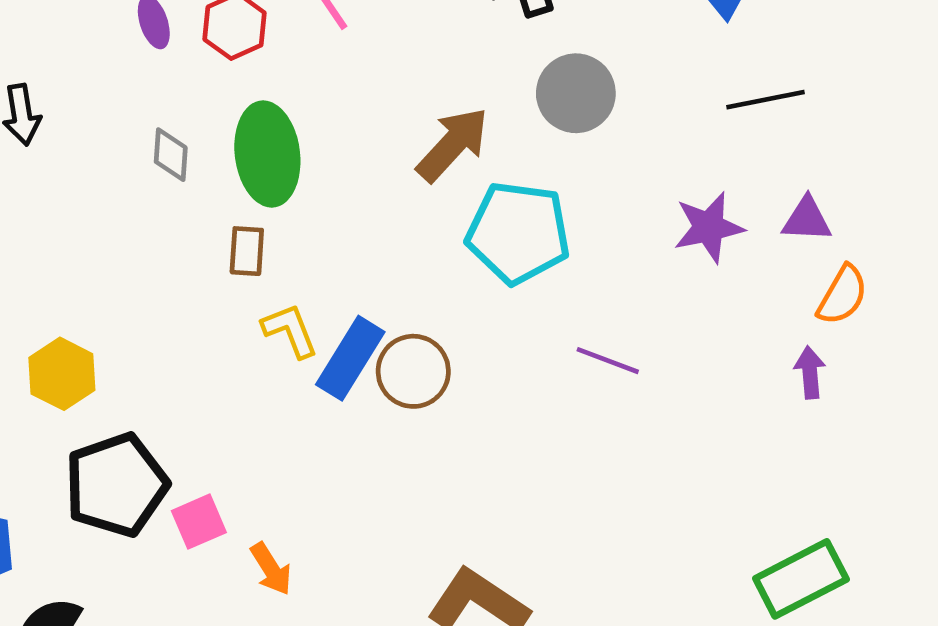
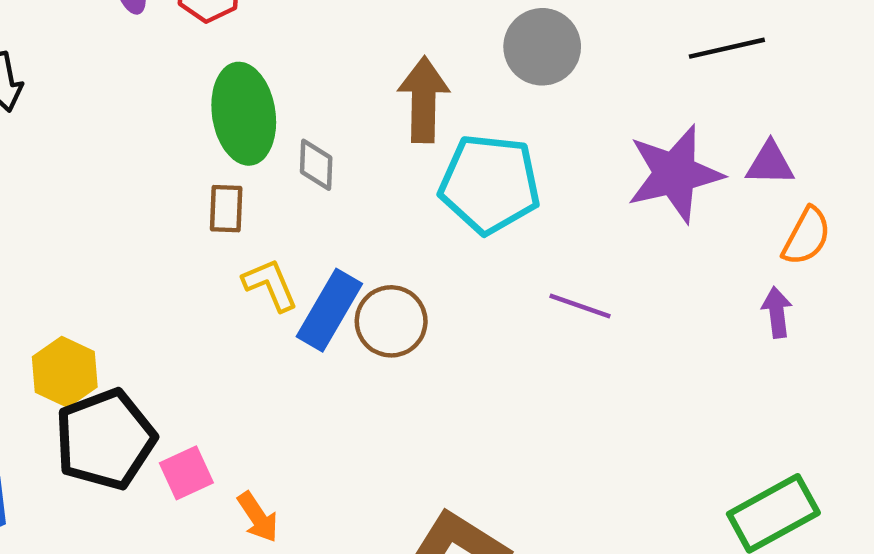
brown arrow: (453, 144) -> (424, 100), turned -40
gray diamond: (171, 155) -> (316, 165), moved
purple star: (709, 227) -> (675, 174), size x1.4
yellow hexagon: (62, 374) -> (65, 372), moved

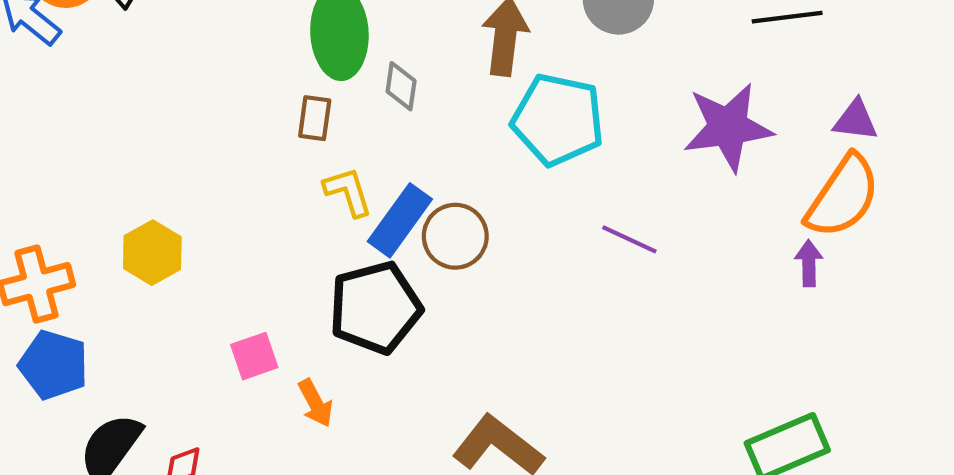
purple triangle: (770, 164) -> (856, 120), moved
orange semicircle: (807, 236) -> (843, 196), size x1.6
black pentagon: (105, 439) -> (375, 308), moved

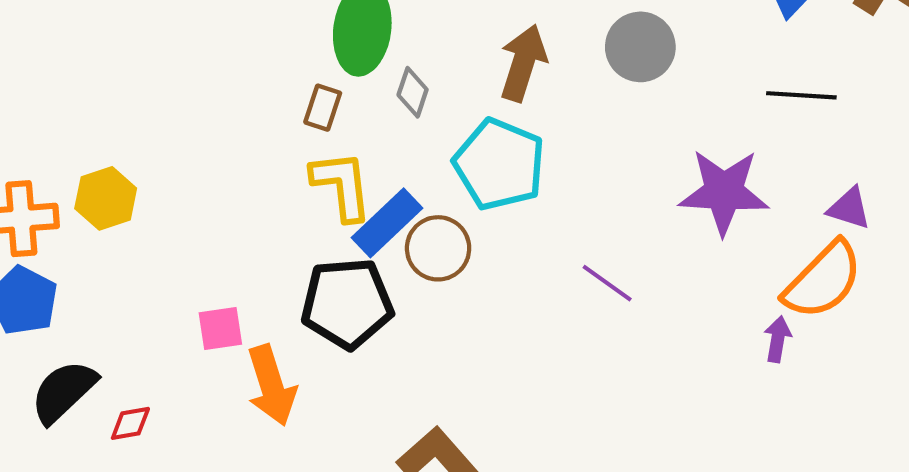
cyan pentagon: (558, 120) -> (499, 164), moved
yellow L-shape: (348, 192) -> (342, 185), size x1.4
yellow hexagon: (152, 253) -> (106, 198), moved
orange arrow: (315, 403) -> (271, 385), size x1.6

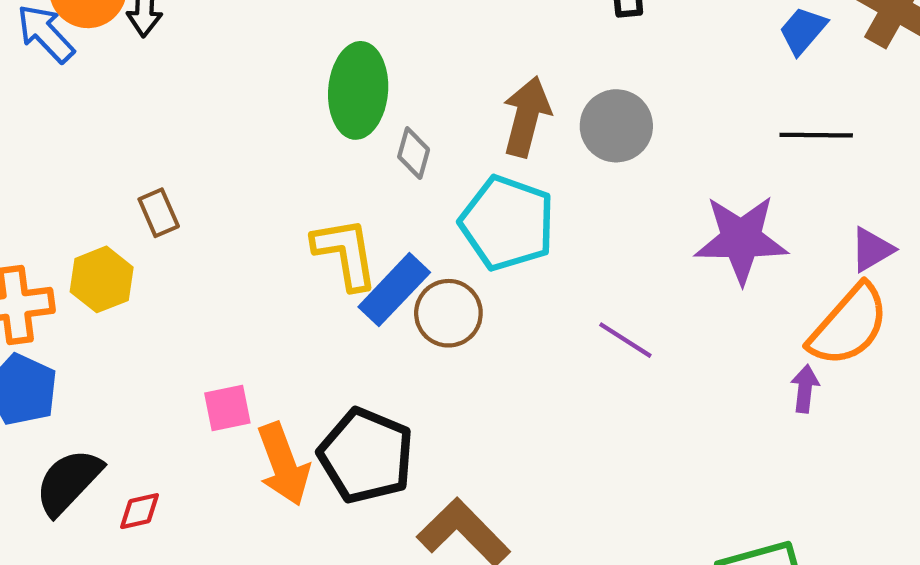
gray circle: (640, 47) -> (616, 126), moved
brown rectangle: (323, 108) -> (159, 213), moved, turned -39
purple triangle: (849, 208) -> (872, 249), turned -45
black pentagon: (347, 303) -> (366, 456), moved, turned 30

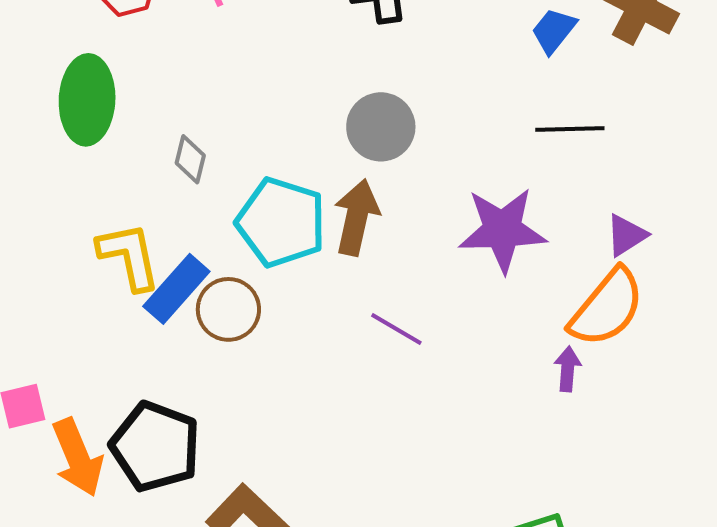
green ellipse: (358, 90) -> (87, 100), moved
brown arrow: (526, 117) -> (357, 217), moved

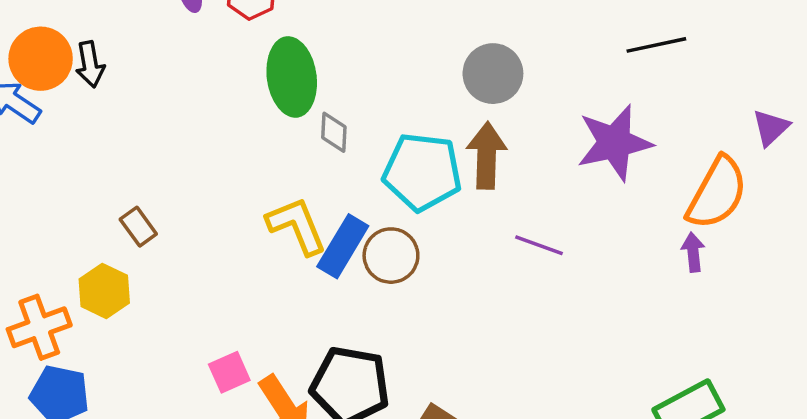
green ellipse: (87, 100) -> (292, 77), moved
purple triangle: (626, 235) -> (771, 128), moved

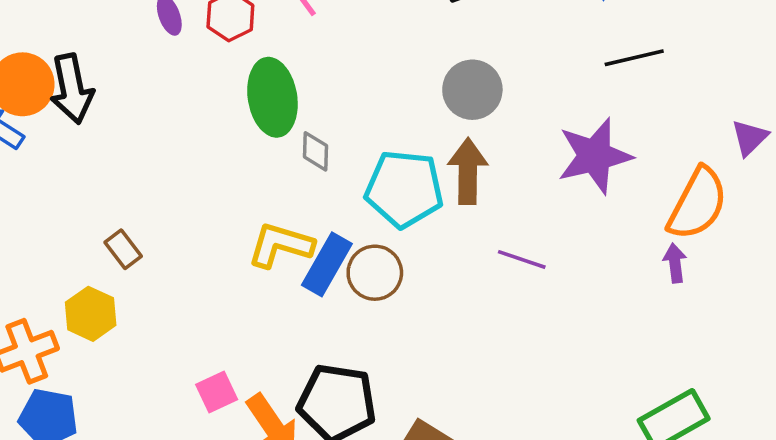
black arrow: (90, 64) -> (72, 89), size x1.5
yellow L-shape: (297, 226) -> (281, 245), turned -50

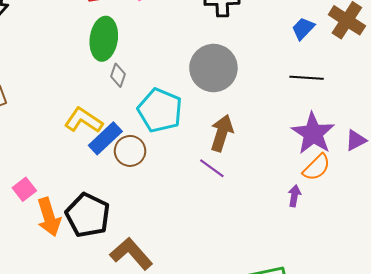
gray circle: (472, 90) -> (213, 68), size x1.4
purple star: (595, 156) -> (313, 133), moved, turned 30
brown arrow: (468, 171) -> (222, 133), moved
orange semicircle: (698, 204) -> (317, 167), size x0.7
pink square: (217, 392) -> (24, 189), turned -30

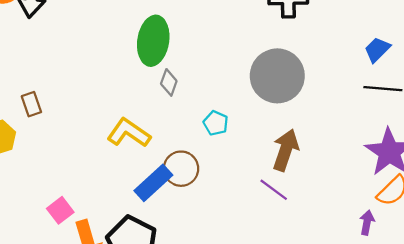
blue trapezoid: (303, 28) -> (377, 50), moved
cyan pentagon: (160, 110) -> (216, 123), size x0.5
blue rectangle: (105, 138) -> (153, 183), moved

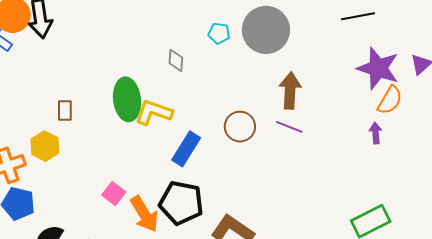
green ellipse: (153, 41) -> (127, 99), moved
brown rectangle: (31, 104) -> (65, 111), turned 35
cyan pentagon: (216, 123) -> (219, 33), moved
brown circle: (181, 169) -> (240, 127), moved

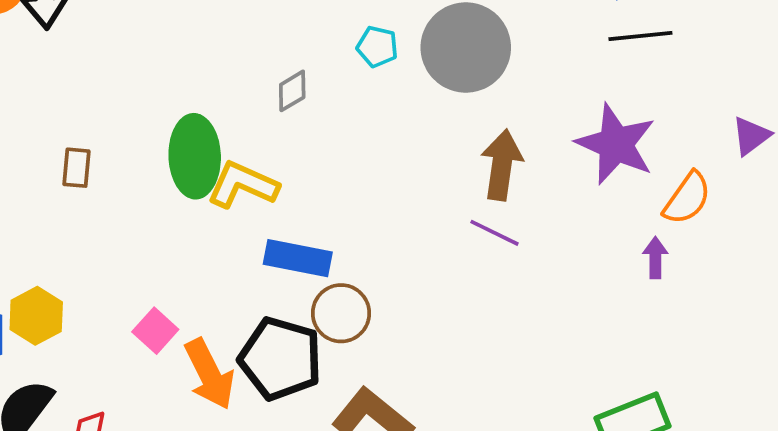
gray diamond: (176, 60) -> (292, 91), turned 50
purple star: (378, 68) -> (616, 144), moved
brown circle: (240, 127) -> (341, 313), moved
yellow hexagon: (45, 146) -> (36, 316), moved
blue rectangle: (186, 149) -> (298, 258), turned 64

